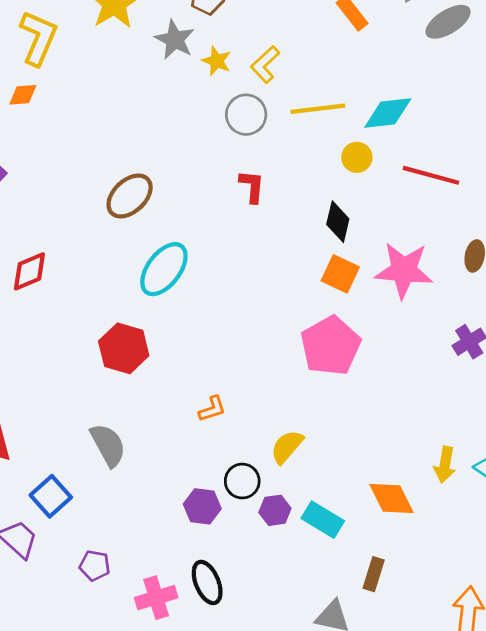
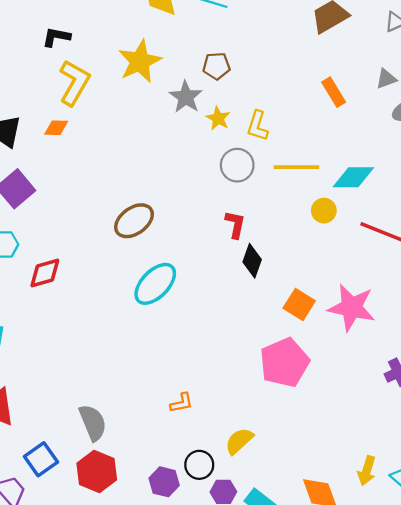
yellow L-shape: (265, 64) -> (258, 126), turned -36
black diamond: (338, 222) -> (252, 261), moved
red hexagon: (124, 348) -> (97, 472), moved

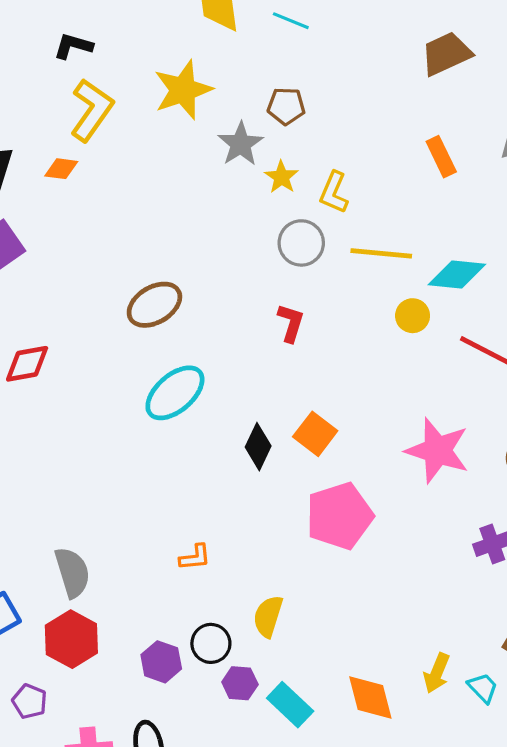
black diamond: (252, 261) -> (258, 447), moved
orange square: (299, 304) -> (315, 434), moved
yellow semicircle: (239, 441) -> (268, 616), turned -36

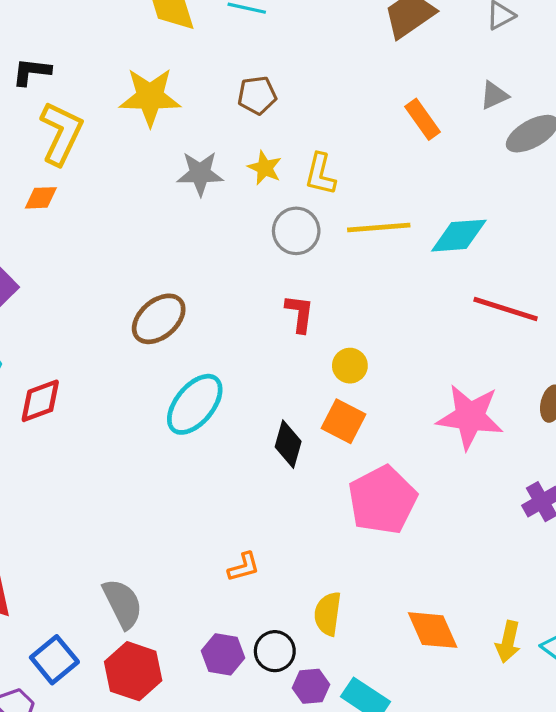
yellow star: (183, 90) -> (150, 97), turned 30
gray star: (241, 144) -> (200, 173), moved, turned -30
yellow circle: (413, 316) -> (350, 366), moved
purple hexagon: (161, 662) -> (223, 654), moved
orange diamond: (370, 698) -> (433, 630), moved

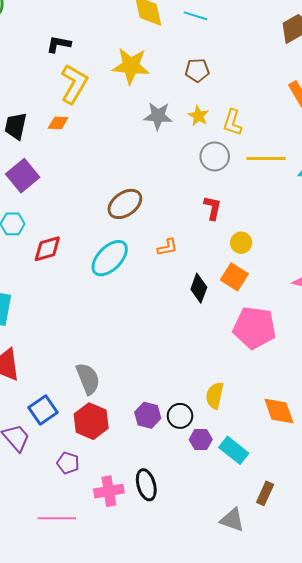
cyan ellipse: (195, 404) -> (110, 258), moved
pink pentagon: (382, 500) -> (254, 328), turned 30
orange L-shape: (244, 567) -> (167, 247), moved

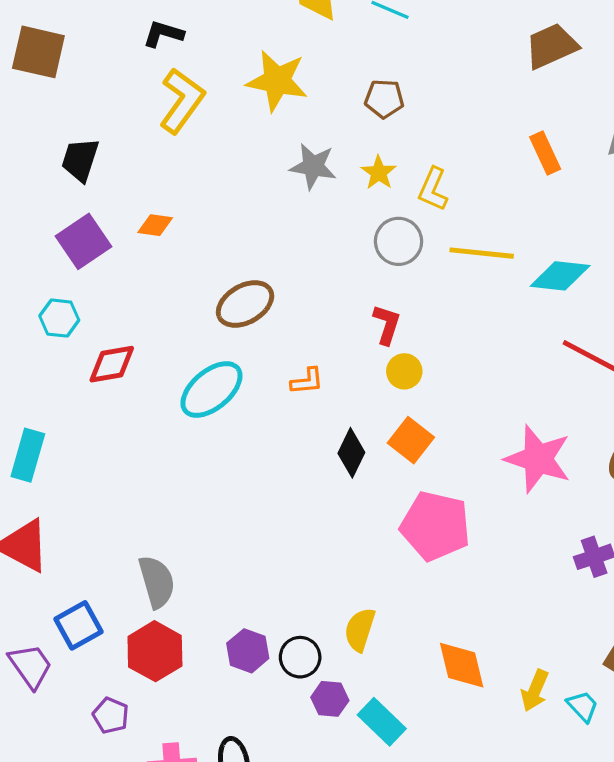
orange diamond: (58, 123) -> (155, 225), moved
yellow circle: (241, 243) -> (404, 371), moved

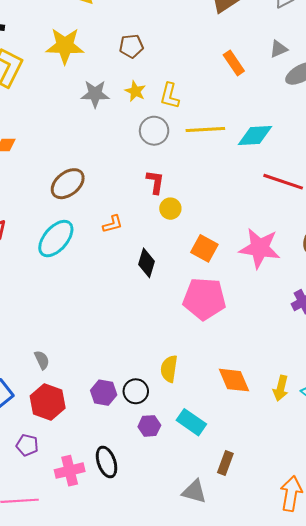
orange square: (411, 440) -> (204, 248), moved
gray semicircle: (157, 582) -> (42, 360), size x0.6
purple hexagon: (330, 699) -> (149, 426), moved

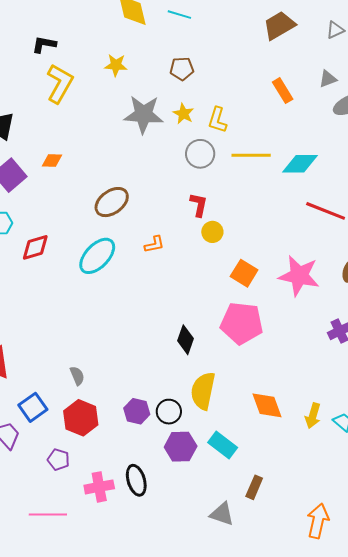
yellow star: (65, 46) -> (116, 65), size x0.6
gray star: (95, 94) -> (143, 114), size x1.4
black diamond: (147, 263) -> (185, 340), moved
yellow semicircle: (169, 369) -> (203, 391), size x1.4
purple hexagon: (149, 426) -> (181, 447), size x1.4

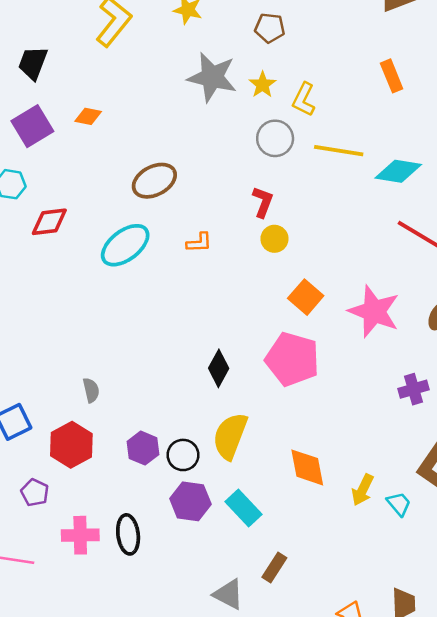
gray semicircle: (77, 376) -> (91, 390), moved

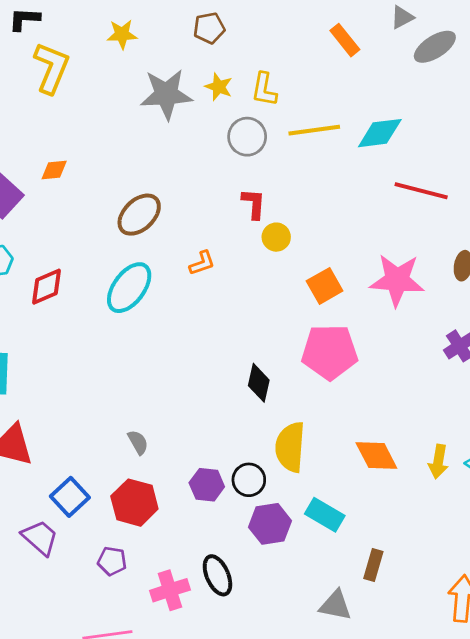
orange square: (306, 297) -> (325, 286), turned 36

